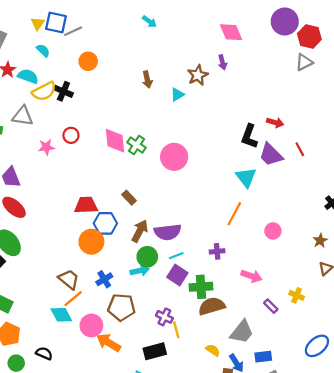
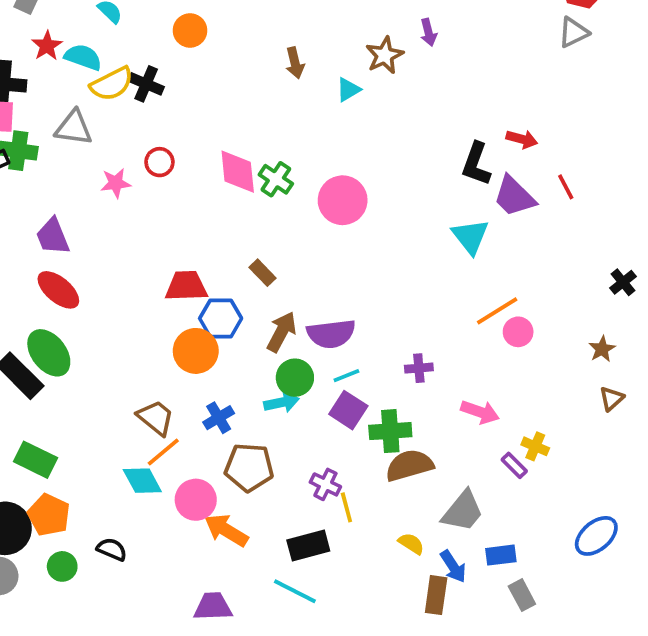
orange line: (234, 214) -> (497, 311), moved, turned 30
yellow cross: (297, 295) -> (535, 446), moved

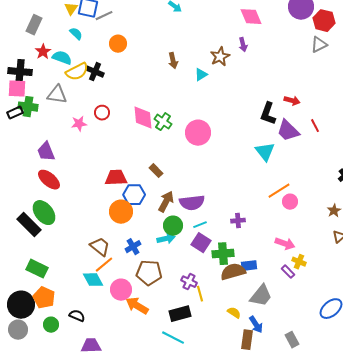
pink arrow: (480, 412) -> (285, 244), moved
blue rectangle: (501, 555) -> (249, 266), moved
purple trapezoid: (213, 607) -> (91, 346), moved

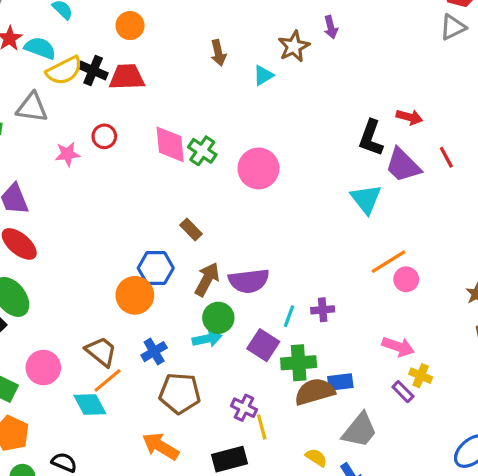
red trapezoid: (116, 178) -> (127, 77), moved
cyan line: (200, 225) -> (289, 316), moved, turned -48
pink circle: (121, 290) -> (43, 368), moved

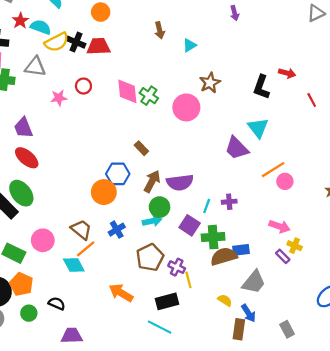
brown star: (294, 46) -> (210, 83), moved
purple trapezoid: (403, 165) -> (237, 148), moved
brown pentagon: (180, 393) -> (150, 257), moved, turned -30

